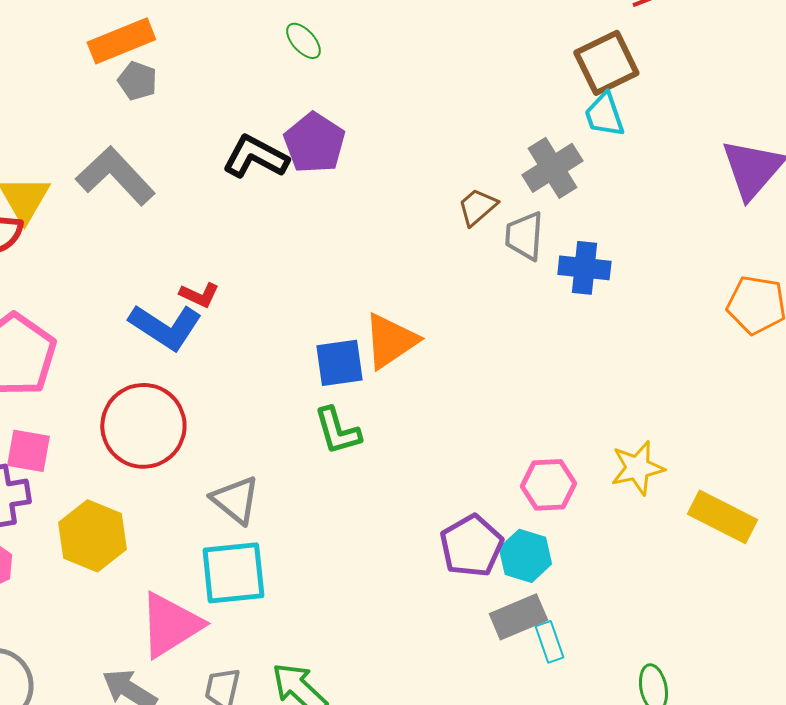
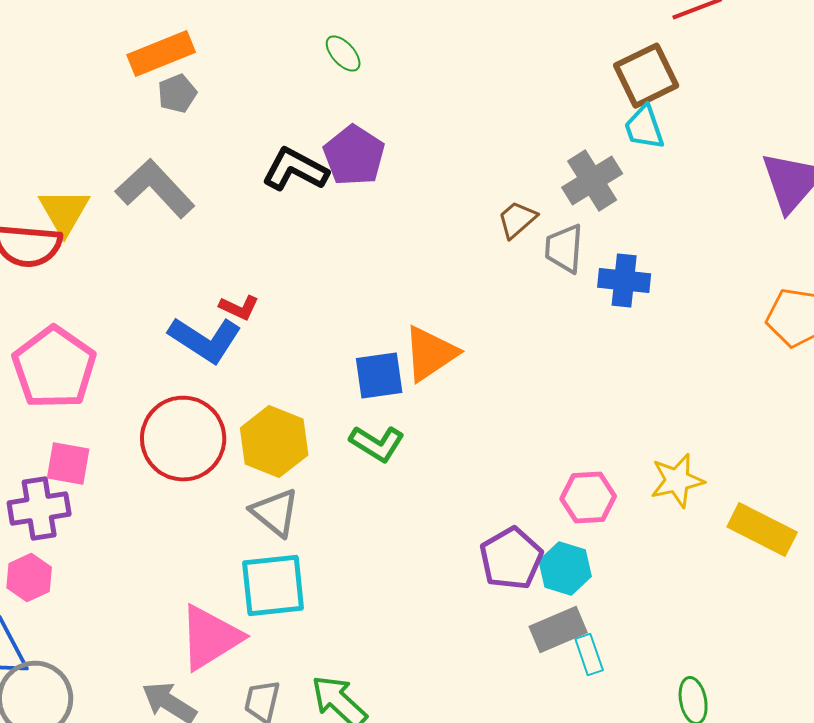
gray pentagon: (137, 81) -> (177, 94), turned 30
green L-shape: (337, 431) -> (377, 444), turned -42
yellow hexagon: (92, 536) -> (274, 442), moved

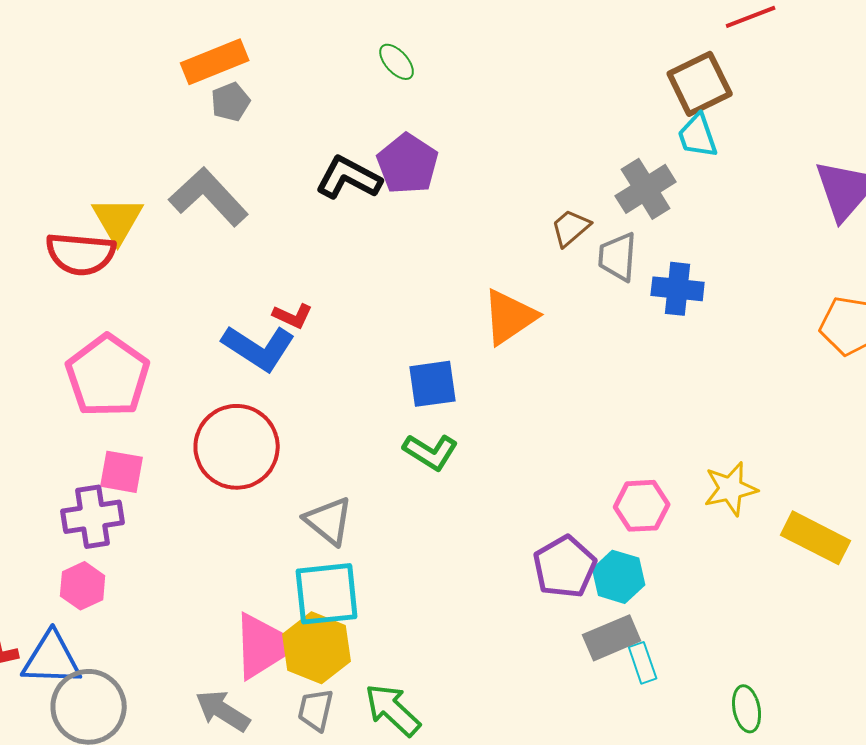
orange triangle: (430, 354) -> (510, 317), moved
yellow hexagon: (274, 442) -> (317, 648), moved

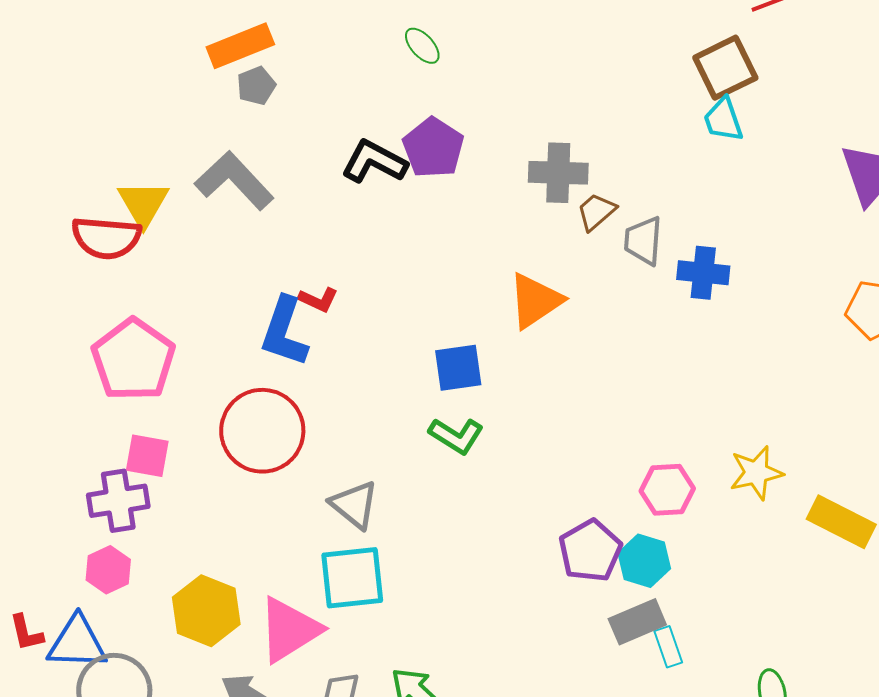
gray cross: (646, 189) -> (558, 173), moved, turned 34
blue L-shape: (259, 348) -> (284, 332), turned 76
yellow hexagon: (317, 648) -> (206, 611), moved

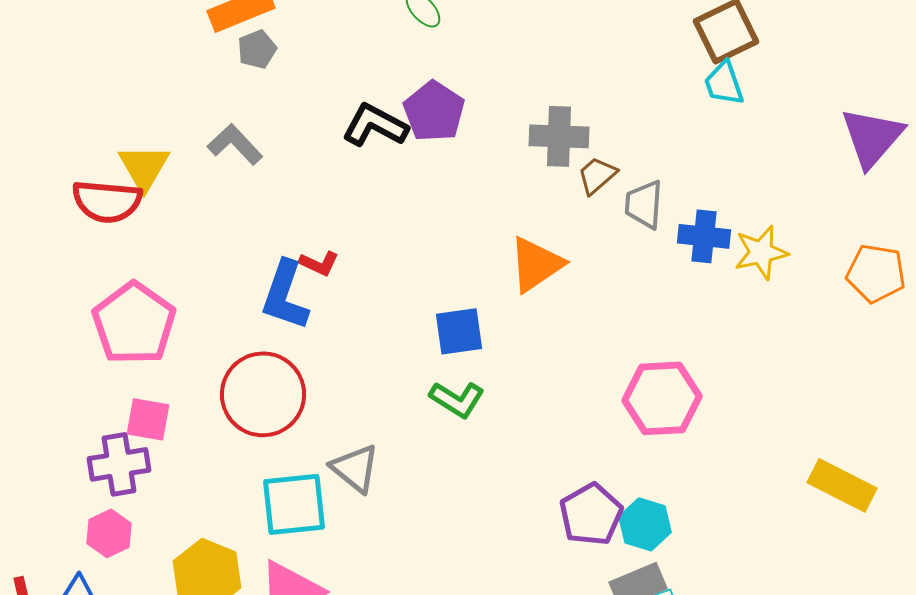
gray L-shape: (234, 181) -> (235, 144), size x0.7
yellow star: (756, 473) -> (761, 252), moved
pink hexagon: (667, 490) -> (662, 398), moved, size x1.4
cyan square: (352, 578) -> (294, 504), moved

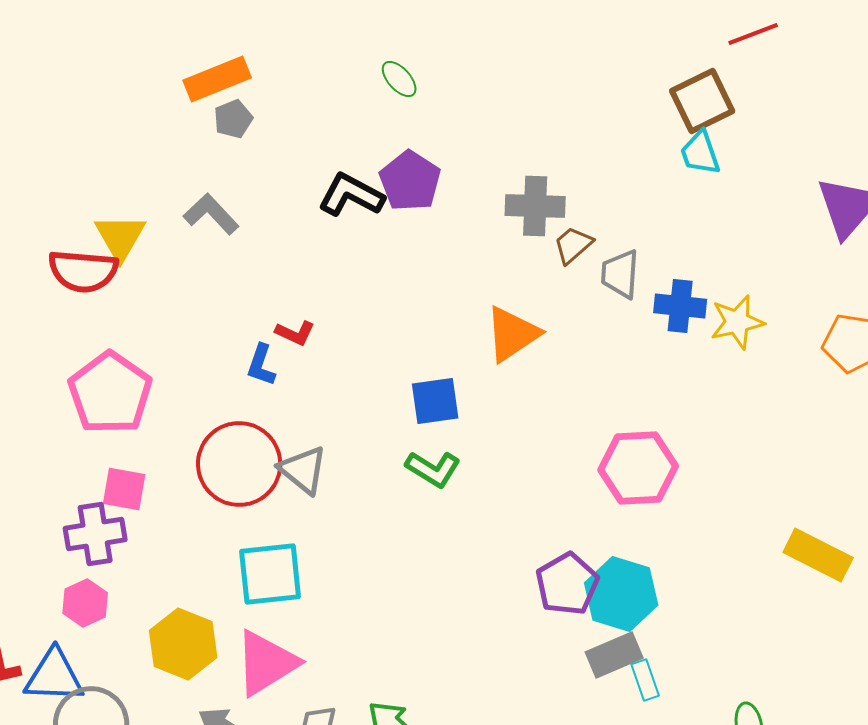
blue L-shape: (285, 295) -> (261, 365), size x0.6
gray triangle: (355, 468) -> (303, 470), moved
cyan hexagon: (645, 524) -> (621, 594), size x1.4

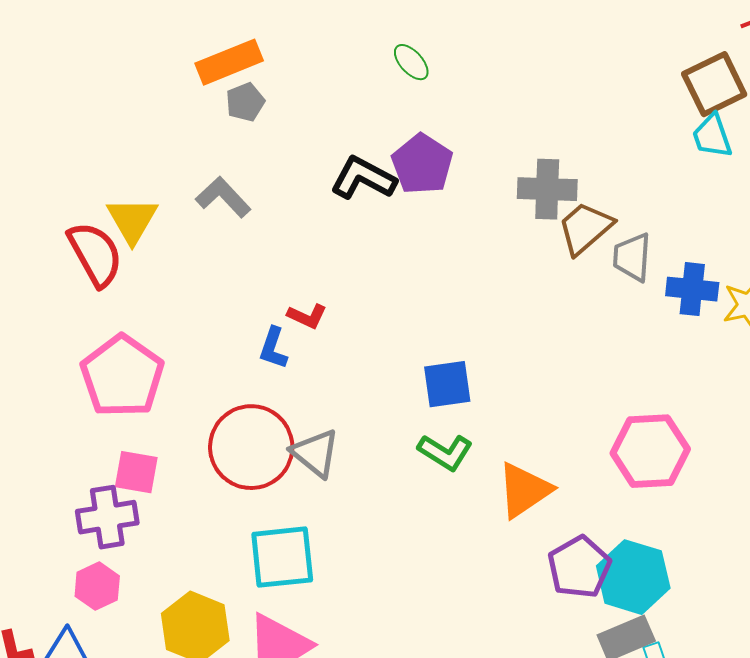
brown trapezoid: (573, 245) -> (585, 228), size x1.4
red semicircle: (83, 271) -> (95, 254), turned -124
orange triangle: (512, 334) -> (524, 490), moved

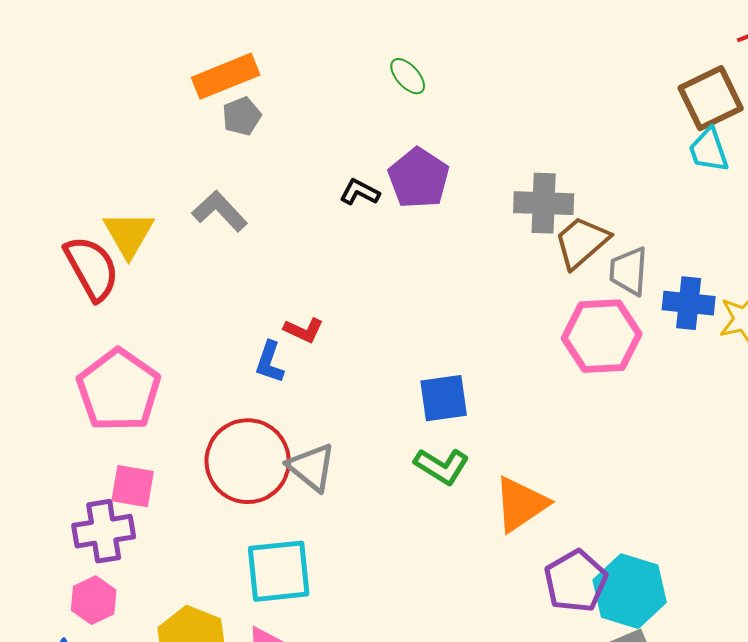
black L-shape: (363, 178) -> (360, 192), size x0.6
pink hexagon: (650, 451) -> (602, 336), moved

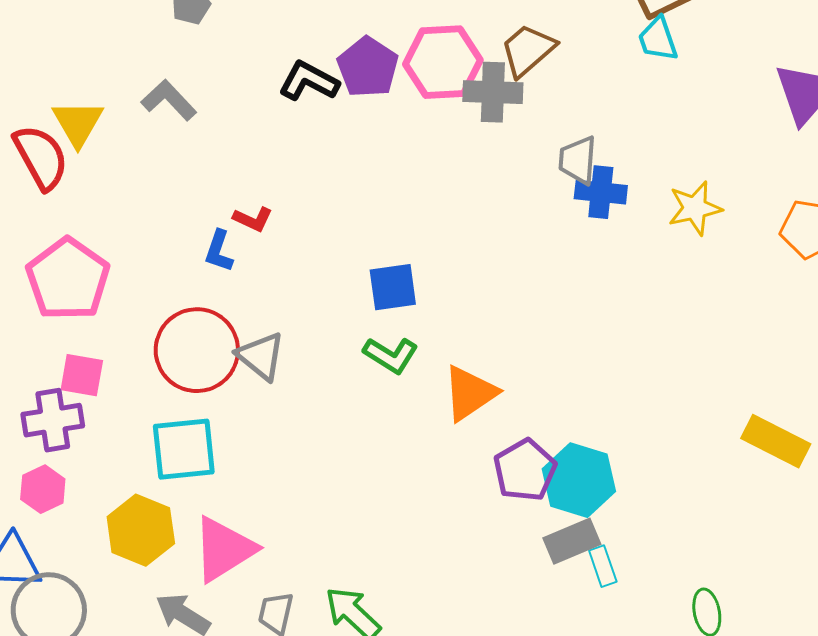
black L-shape: (360, 192) -> (309, 81), size x1.5
brown trapezoid: (582, 242) -> (528, 50), moved
blue cross: (689, 303) -> (601, 192), moved
pink hexagon: (602, 336) -> (443, 62), moved
cyan square: (279, 571) -> (184, 449), moved

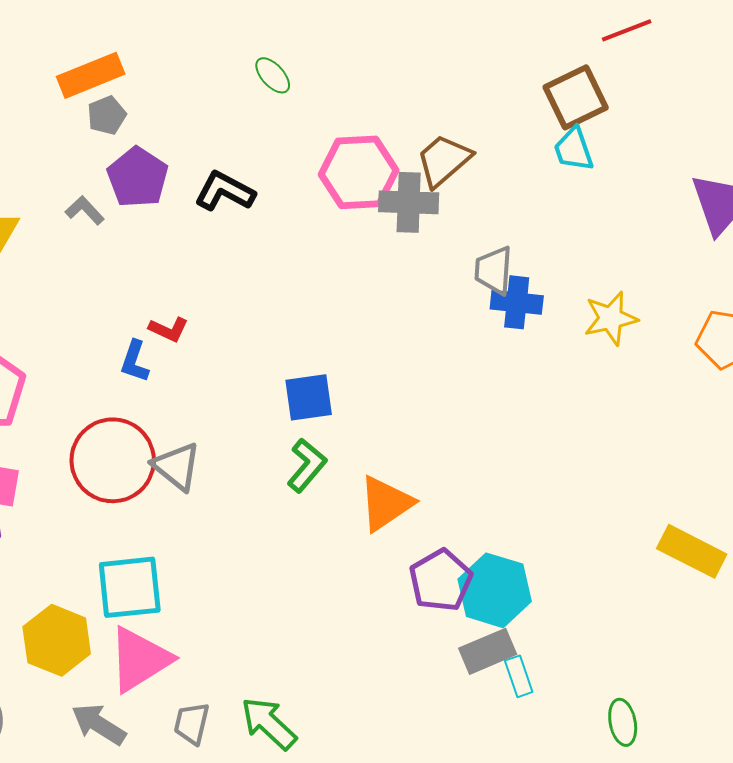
purple pentagon: (368, 67) -> (138, 177), moved
gray L-shape: (169, 100) -> (85, 210), size x0.7
green L-shape: (391, 355) -> (307, 465), turned -82
cyan square: (184, 449) -> (130, 587), moved

